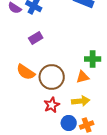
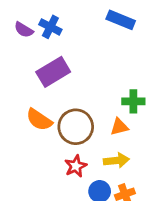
purple rectangle: (36, 38) -> (53, 72), size x1.6

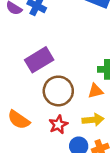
purple rectangle: (53, 72) -> (39, 60), moved
orange semicircle: (39, 120) -> (19, 120), moved

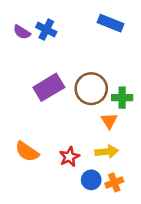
brown circle: (58, 91) -> (91, 89), moved
orange triangle: (95, 91) -> (109, 121), turned -49

